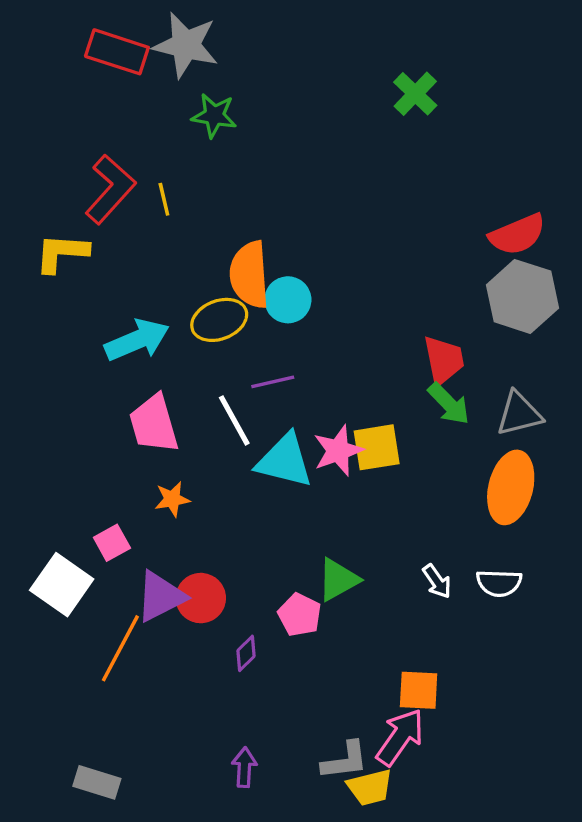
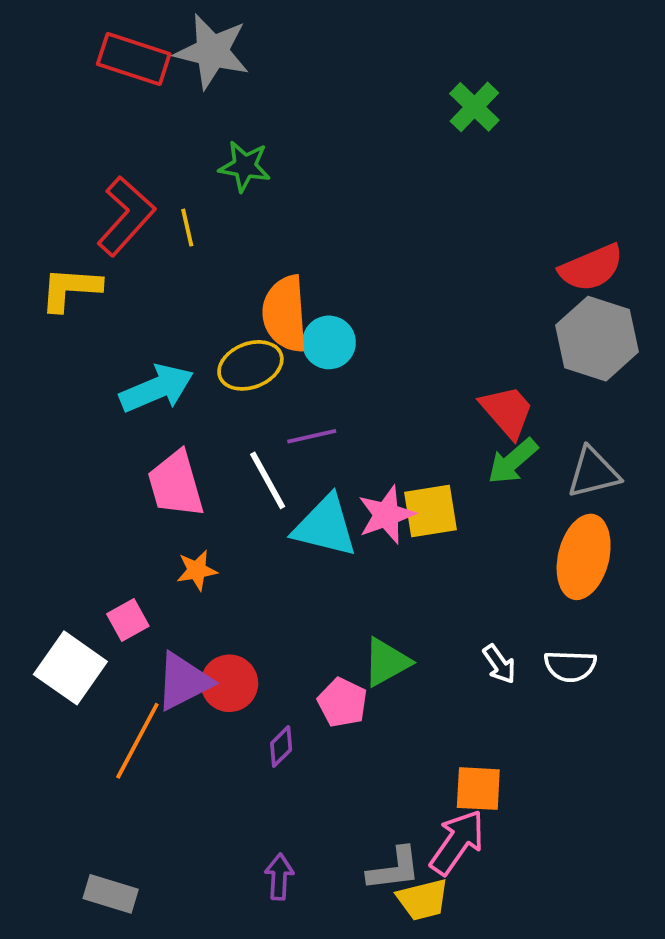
green star: (214, 116) -> (245, 166), moved
red trapezoid: (444, 360) -> (507, 411), turned -30
green arrow: (449, 404) -> (513, 461), turned 93

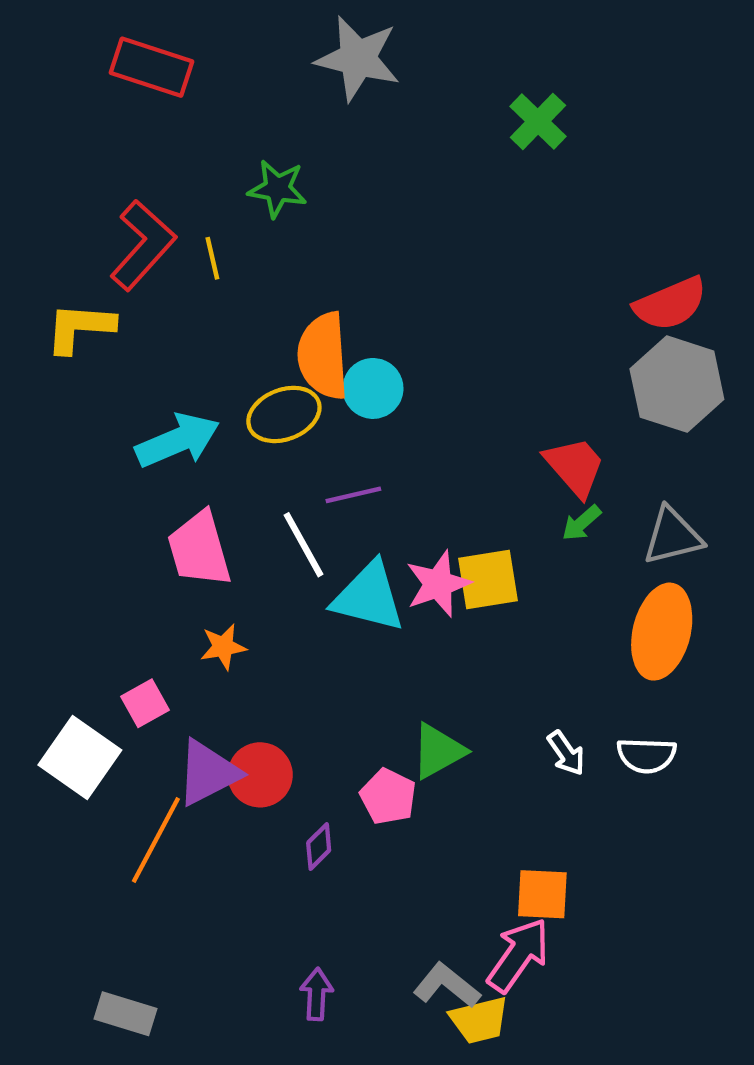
gray star: (212, 51) -> (358, 58), moved
green arrow: (513, 461) -> (581, 523), size x0.7
gray L-shape: (394, 869) -> (447, 985), turned -134

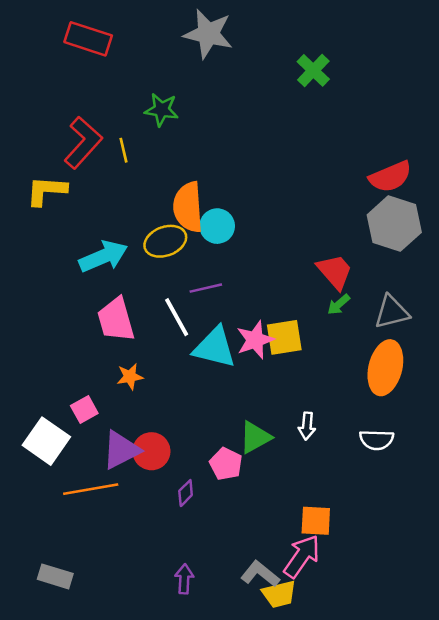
white arrow: (566, 753) -> (307, 426), moved, turned 40
orange line: (156, 840) -> (91, 489), turned 52
gray rectangle: (125, 1014) -> (55, 576), moved

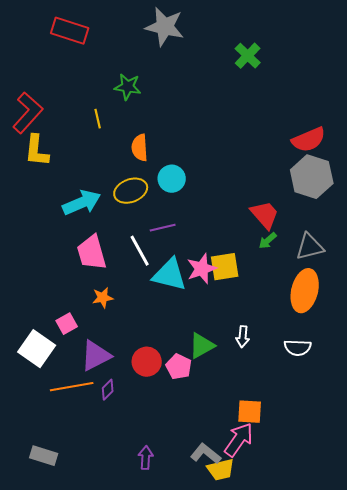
red L-shape: (83, 143) -> (28, 113), moved
yellow L-shape: (46, 191) -> (37, 151), turned -88
orange semicircle: (188, 207) -> (140, 148), moved, size x0.7
red circle: (151, 451) -> (147, 362), moved
purple diamond: (186, 493) -> (108, 390), moved

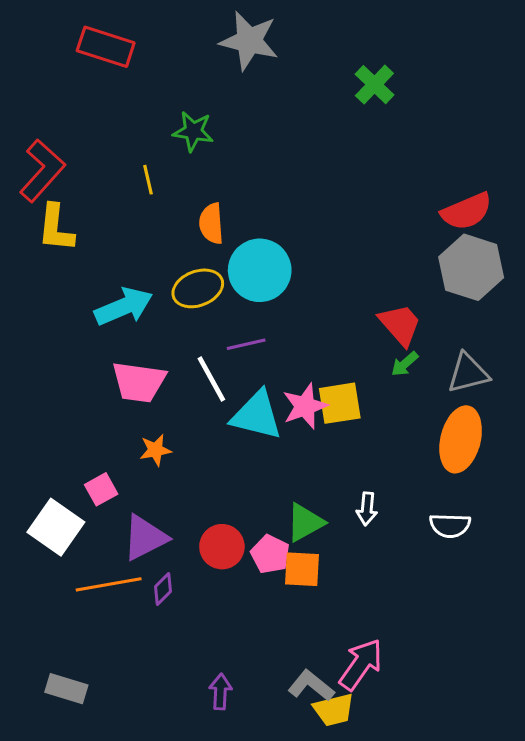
cyan circle: (172, 179) -> (260, 270), size x1.5
pink trapezoid: (92, 253) -> (139, 382), turned -66
orange square: (250, 412) -> (302, 569), moved

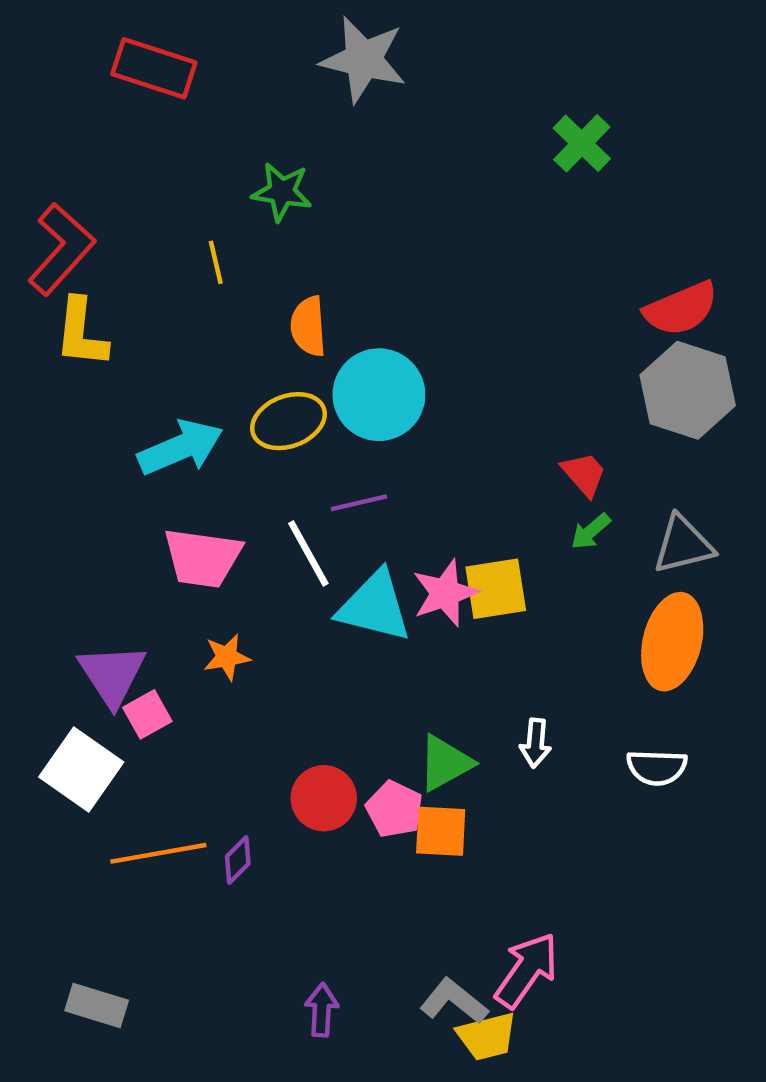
green cross: (374, 85) -> (582, 143), moved
red trapezoid: (400, 325) -> (584, 474), size x0.7
purple triangle: (145, 538) -> (112, 675), moved, turned -36

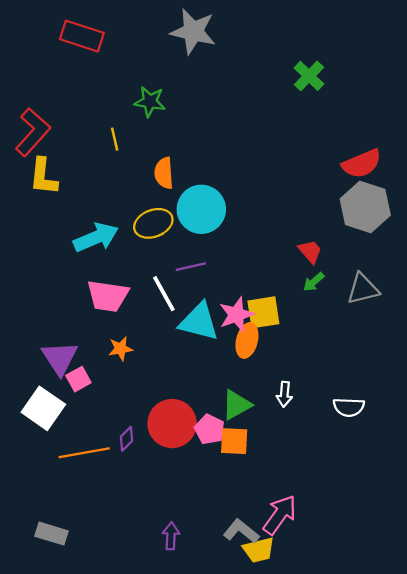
orange ellipse: (672, 642) -> (247, 340), moved, size x0.7
red circle: (324, 798) -> (172, 424), size x1.4
purple diamond: (238, 860) -> (126, 439), moved

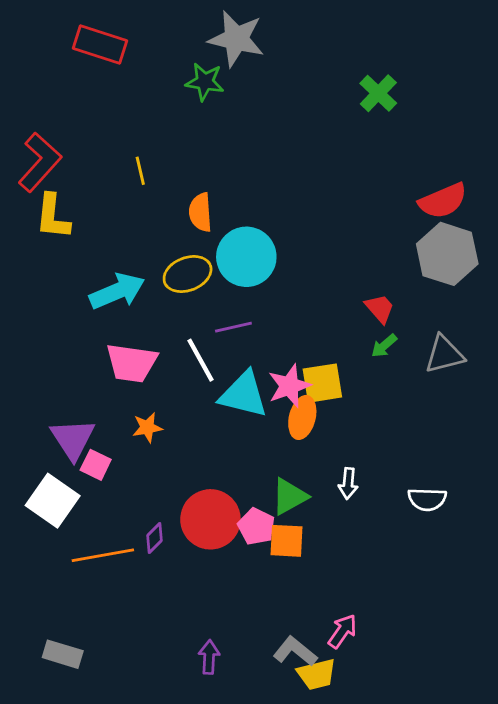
green star: (150, 102) -> (205, 82), moved
pink square: (78, 379) -> (96, 465), turned -35
pink arrow: (280, 515) -> (342, 631), size x0.7

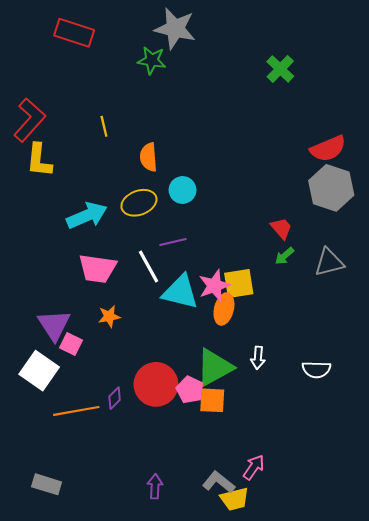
cyan circle: (246, 257) -> (183, 190), size x0.6
green triangle: (289, 496) -> (214, 367), size x1.4

